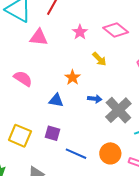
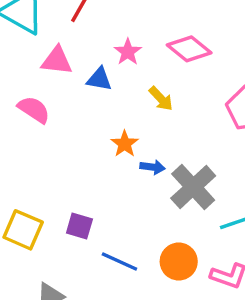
orange star: (73, 77) -> (125, 144), moved
pink semicircle: (23, 79) -> (34, 109), moved
blue triangle: (56, 100) -> (99, 79), moved

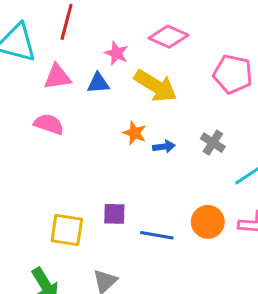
yellow arrow: (161, 99) -> (156, 86), size x1.8
gray cross: (193, 187) -> (213, 143), moved, size x0.6

